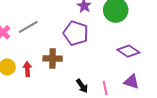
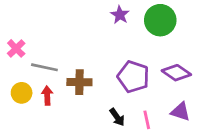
gray line: (28, 27) -> (44, 67), moved, turned 42
purple pentagon: (76, 33) -> (133, 77), moved

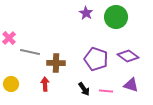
yellow circle: (22, 93) -> (11, 84), moved
red arrow: (47, 96) -> (45, 84), moved
pink line: (147, 120) -> (106, 91), turned -72

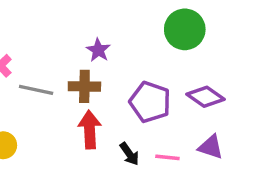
purple star: (86, 13) -> (98, 50), moved
brown cross: (56, 63) -> (84, 86), moved
red arrow: (45, 84) -> (90, 130), moved, size x1.5

